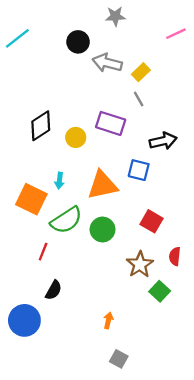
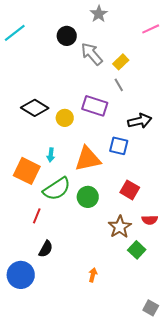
gray star: (115, 16) -> (99, 14), turned -30
gray arrow: (107, 63) -> (92, 54), turned 35
black diamond: (41, 126) -> (35, 108), turned 64
red semicircle: (175, 256) -> (150, 220), turned -98
gray square: (119, 359) -> (151, 308), moved

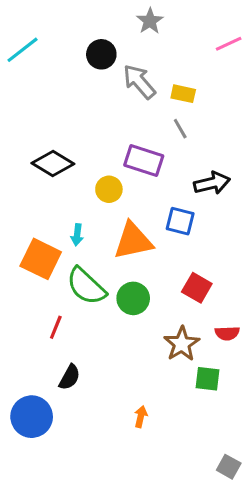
yellow rectangle: (121, 62) -> (183, 94), turned 56
yellow circle: (65, 118) -> (109, 189), moved
green semicircle: (57, 189) -> (86, 286), turned 76
green square: (137, 250) -> (207, 379), turned -36

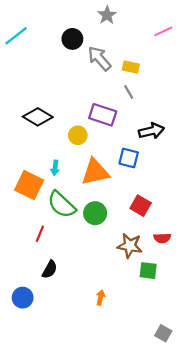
brown star: (182, 344) -> (130, 246), turned -30
blue circle: (32, 417) -> (23, 298), size x0.7

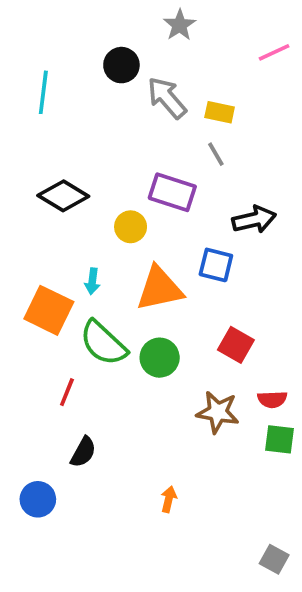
cyan line: (16, 36) -> (43, 92), moved, turned -45
green square: (148, 271) -> (280, 439), moved

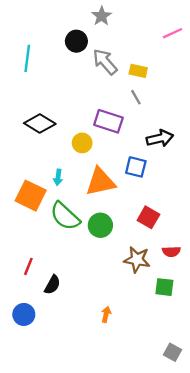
gray star: (180, 25) -> (102, 16), moved
red line: (67, 392) -> (28, 266), moved
green square: (280, 439) -> (164, 287), moved

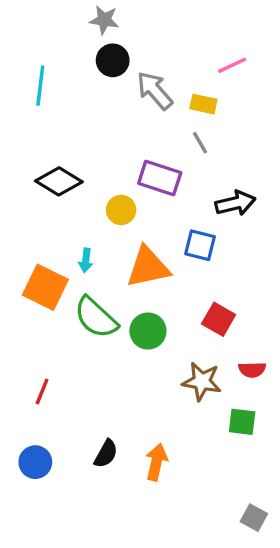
gray star: (102, 16) -> (104, 20), moved, turned -30
pink line: (172, 33) -> (232, 65), moved
black semicircle: (52, 285) -> (106, 454), moved
orange arrow: (106, 314) -> (156, 462), size x1.5

